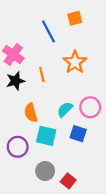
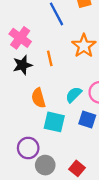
purple circle: (18, 147) -> (28, 148), moved
gray circle: (45, 171) -> (45, 165), moved

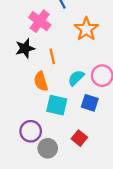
pink cross: (20, 38) -> (40, 21), moved
orange line: (50, 58) -> (52, 56), moved
red square: (77, 168) -> (79, 138), moved

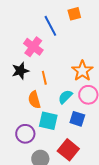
orange star: (86, 29) -> (82, 71), moved
purple circle: (31, 131) -> (25, 134), moved
red square: (79, 138) -> (68, 150), size x1.5

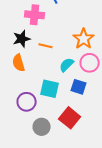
pink cross: (33, 47) -> (35, 15), turned -30
orange line: (44, 78) -> (46, 46), turned -64
orange semicircle: (34, 100) -> (19, 63), moved

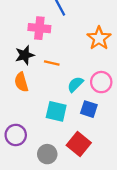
orange star: (84, 39) -> (99, 38), moved
purple circle: (27, 102) -> (16, 135), moved

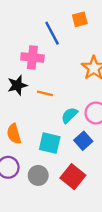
orange semicircle: (21, 82) -> (14, 134), moved
blue square: (89, 109) -> (83, 141), turned 30
gray circle: (47, 154) -> (38, 175), moved

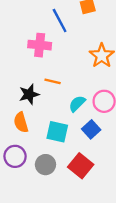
black star: (17, 85) -> (29, 94), moved

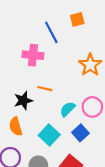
cyan square: (57, 132) -> (49, 135), turned 30

